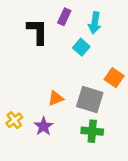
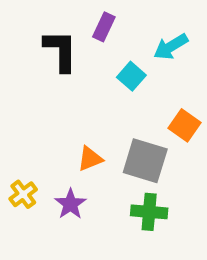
cyan arrow: (95, 23) -> (171, 47), moved, turned 50

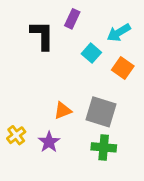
orange square: (185, 125) -> (123, 68), moved

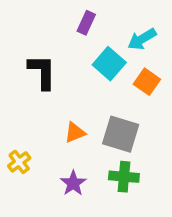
black L-shape: (42, 35) -> (42, 72), moved
cyan square: (91, 53) -> (109, 64), size x1.4
purple star: (49, 142) -> (73, 183), moved

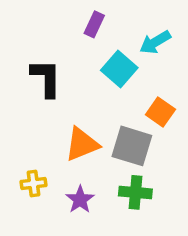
orange square: (147, 82) -> (160, 112), moved
orange triangle: (75, 132) -> (82, 144), size x1.5
yellow cross: (19, 162) -> (34, 183), moved, turned 30

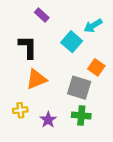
purple rectangle: (94, 24) -> (42, 15), moved, turned -72
orange triangle: (82, 144) -> (36, 79), moved

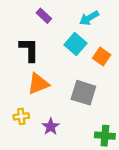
cyan arrow: (93, 26) -> (89, 18), moved
orange square: (96, 67) -> (102, 56), moved
green cross: (81, 116) -> (105, 136), moved

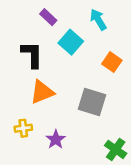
cyan arrow: (89, 18) -> (98, 20), turned 90
cyan square: (76, 44) -> (71, 42), moved
green cross: (105, 136) -> (116, 149), turned 30

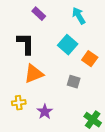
cyan square: (71, 42) -> (68, 45), moved
orange square: (112, 62) -> (90, 59), moved
gray square: (92, 102) -> (74, 82), size x0.6

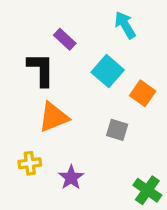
purple rectangle: (39, 14) -> (65, 39), moved

